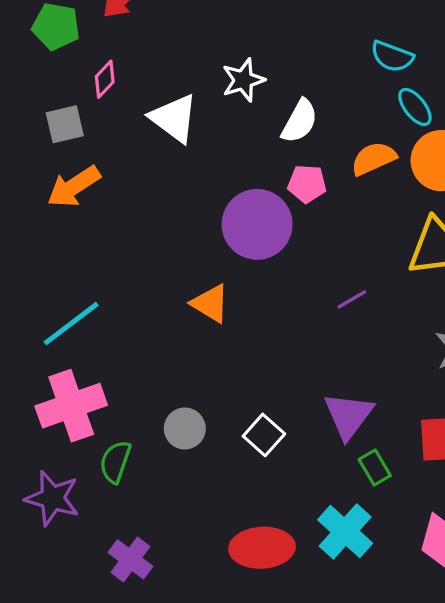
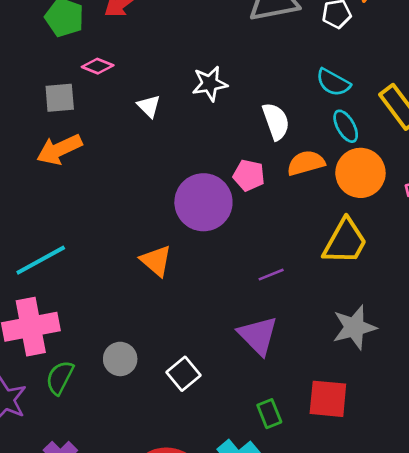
pink diamond: (105, 79) -> (98, 66), turned 60
white triangle: (174, 118) -> (149, 106), size x0.6
white semicircle: (300, 121) -> (276, 121), moved, turned -57
purple triangle: (348, 415) -> (258, 335), moved, turned -30

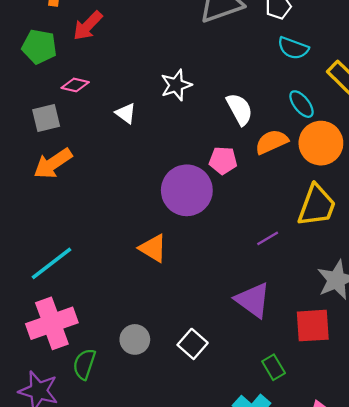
cyan semicircle: (333, 82) -> (293, 48), moved
purple line: (271, 275) -> (268, 238), moved
red square: (328, 399) -> (313, 326), moved

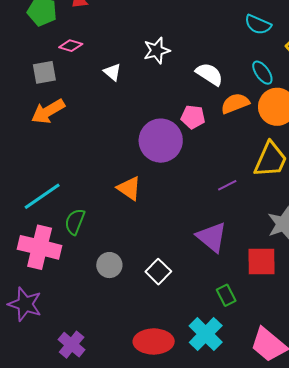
white semicircle: (239, 109) -> (209, 74), turned -32
pink cross: (52, 323) -> (40, 247), turned 30
green semicircle: (84, 364) -> (75, 222), moved

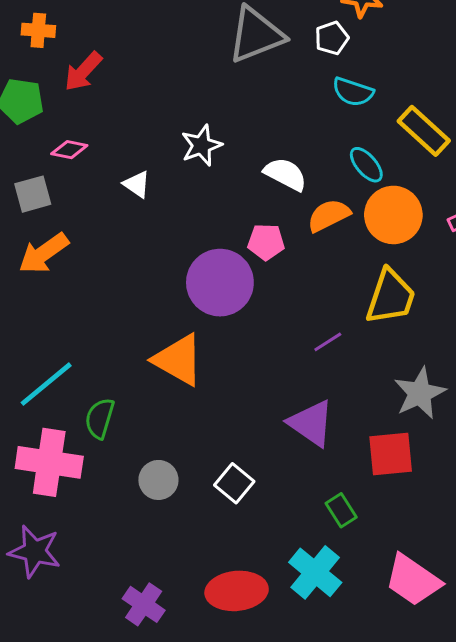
orange triangle: (129, 188) -> (178, 360), size x1.4
purple cross: (72, 345) -> (144, 604), moved

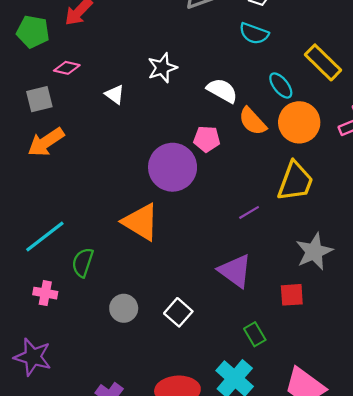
cyan semicircle: (353, 92) -> (254, 33), moved
orange semicircle: (329, 215) -> (253, 121), turned -108
red square: (391, 454) -> (292, 295), size x0.7
pink cross: (49, 462) -> (45, 293), size x0.5

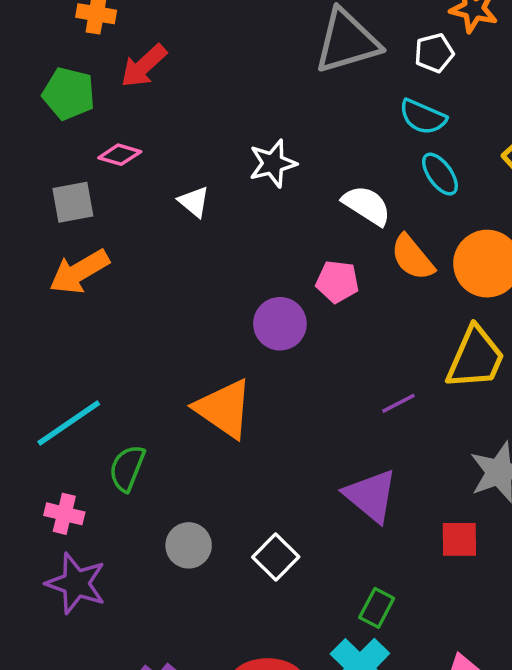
cyan ellipse: (281, 85) -> (440, 174), moved
purple circle: (173, 167) -> (280, 324), size x0.7
green rectangle: (255, 334) -> (377, 608), moved, turned 55
purple star: (33, 357) -> (76, 583), moved

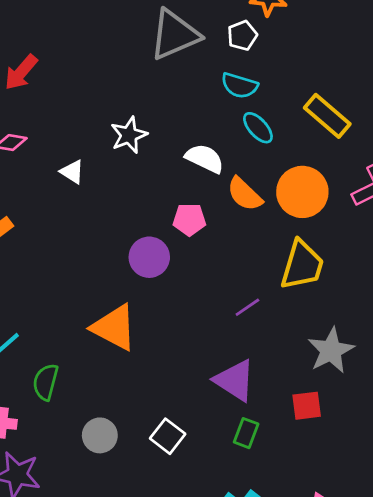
green rectangle: (377, 608) -> (246, 433), moved

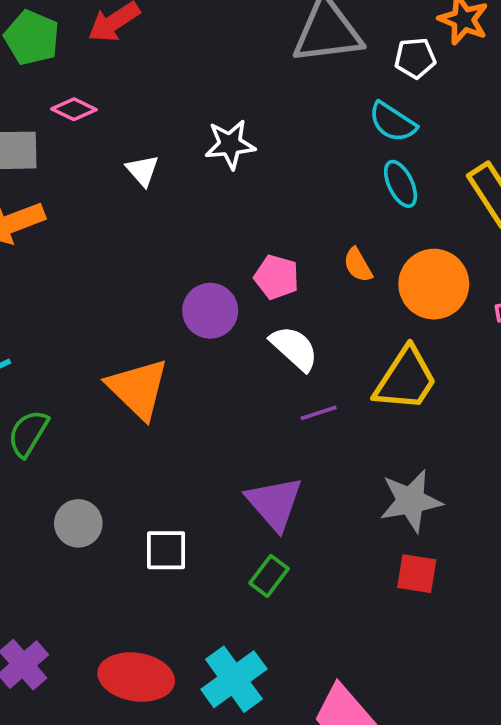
white semicircle: (205, 158) -> (294, 348), moved
orange semicircle: (245, 194) -> (358, 265), size x0.7
red square: (307, 406) -> (417, 574), moved
white square: (168, 436) -> (166, 550), turned 36

